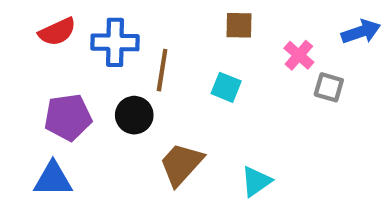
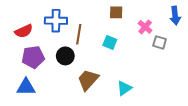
red semicircle: (57, 32) -> (24, 31), moved
blue arrow: (361, 32) -> (175, 16), turned 102

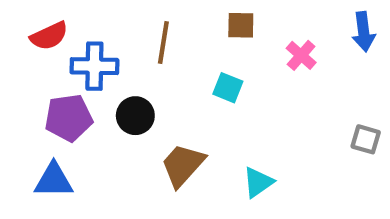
blue cross: (56, 21) -> (94, 66), moved
red semicircle: (24, 31) -> (49, 36), moved
brown line: (79, 34) -> (163, 42), moved
gray square: (160, 42) -> (366, 139), moved

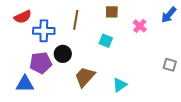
blue arrow: (364, 32) -> (169, 15), turned 48
purple pentagon: (69, 118) -> (41, 63), moved

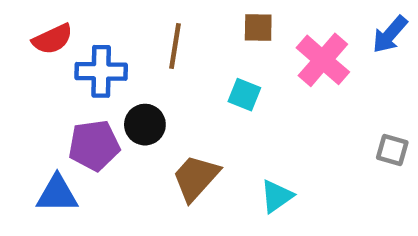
pink cross: (140, 26) -> (323, 60), size x1.6

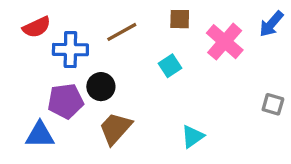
brown line: (175, 46) -> (122, 32), turned 52
cyan square: (244, 95) -> (170, 66), turned 35
brown trapezoid: (196, 178) -> (115, 128), moved

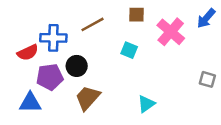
red semicircle: (37, 27) -> (28, 53), moved
cyan square: (170, 66) -> (129, 50), turned -35

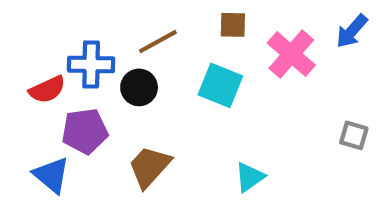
cyan square: (129, 50) -> (220, 85), size x1.5
black circle: (77, 66) -> (139, 87), moved
blue triangle: (30, 103) -> (51, 175), turned 40

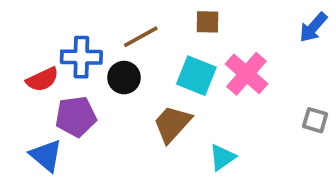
pink cross: (291, 54) -> (246, 74), moved
brown trapezoid: (149, 167) -> (172, 124), moved

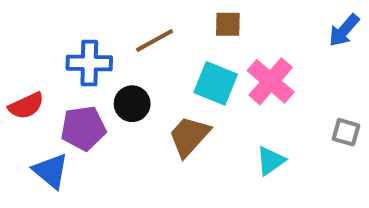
black circle: (124, 78) -> (132, 104), moved
red semicircle: (42, 79) -> (26, 106), moved
cyan triangle: (222, 157) -> (271, 161), moved

